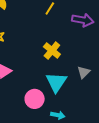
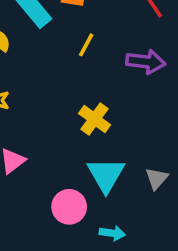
gray triangle: (84, 72) -> (157, 179), moved

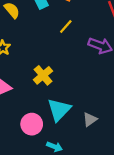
yellow cross: (95, 119) -> (43, 75), moved

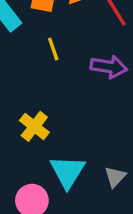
yellow line: (66, 27) -> (53, 49), turned -49

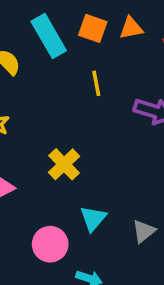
cyan triangle: (68, 172) -> (93, 218), size x0.7

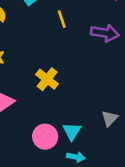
cyan triangle: (93, 218) -> (72, 131), moved

